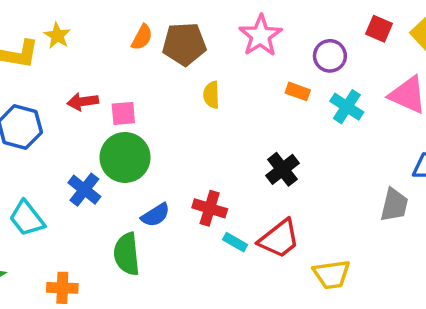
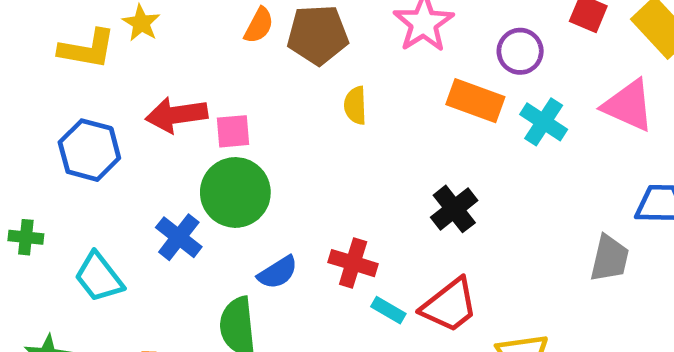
orange rectangle: (298, 91) -> (475, 101), size x1.6
red arrow: (83, 102) -> (176, 115), size x1.4

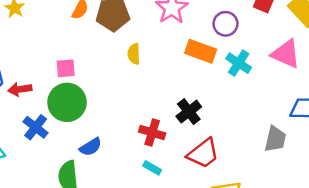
red arrow: (176, 115) -> (20, 89), moved, size x0.7
red cross: (353, 263) -> (152, 132), moved
red trapezoid: (449, 305) -> (203, 153), moved

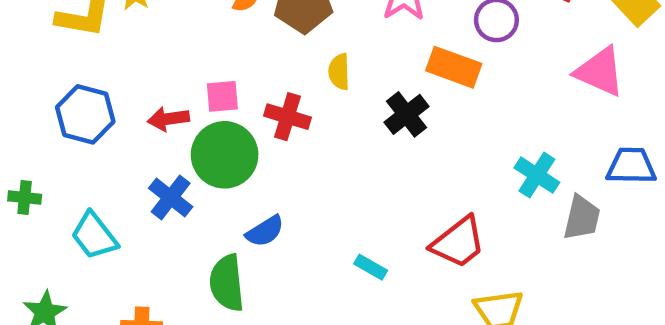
cyan cross: (239, 63) -> (537, 175), moved
red arrow: (20, 89) -> (168, 119), moved
black cross: (189, 112) -> (407, 114), moved
red cross: (152, 132) -> (287, 117), moved

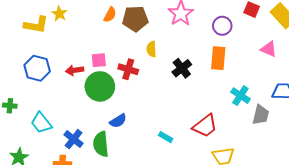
orange rectangle: (454, 67) -> (218, 58), moved, turned 75
pink triangle: (600, 72) -> (269, 49), size x0.7
blue cross: (171, 198) -> (74, 139), moved

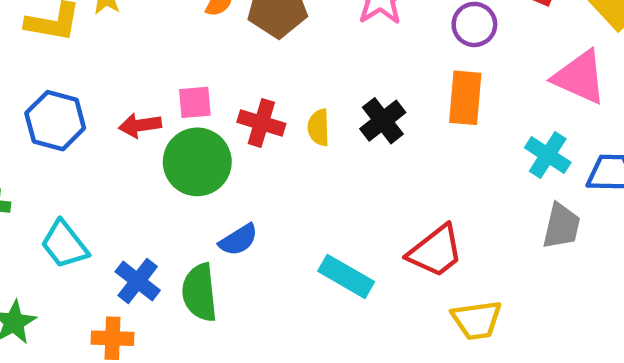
yellow semicircle: (151, 49) -> (319, 128), moved
pink triangle: (269, 49) -> (580, 77), size x1.5
cyan cross: (240, 96) -> (548, 155), moved
cyan rectangle: (166, 137) -> (346, 276), size x1.6

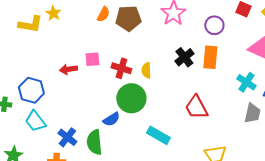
blue hexagon: (55, 121) -> (31, 90), moved
black cross: (383, 121) -> (184, 57), moved
green circle: (197, 162) -> (131, 98), moved
red trapezoid: (435, 251) -> (196, 107), moved, turned 100

